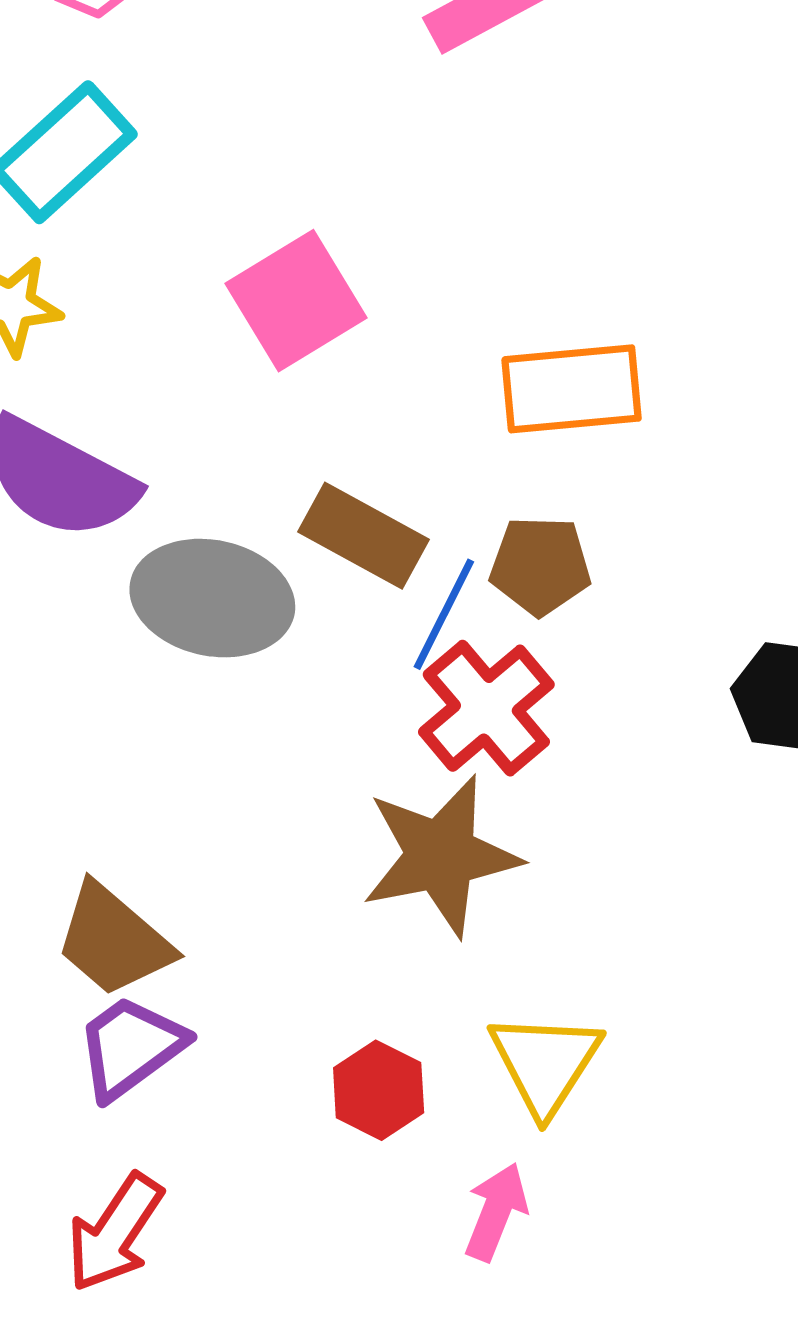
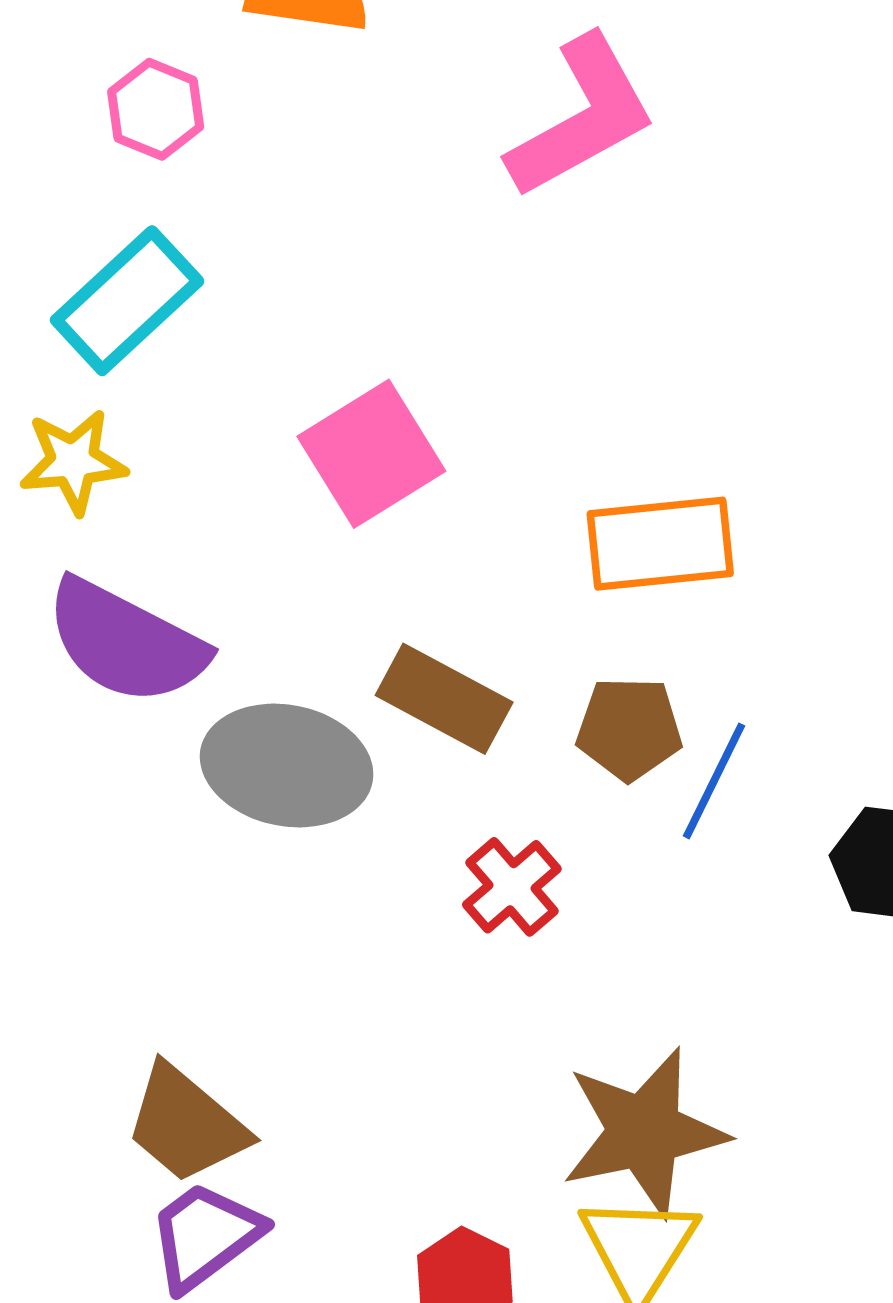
blue line: (444, 614) -> (714, 781), moved
red cross: (486, 708) -> (512, 887), moved, size x0.7
brown star: (441, 856) -> (644, 1132), moved

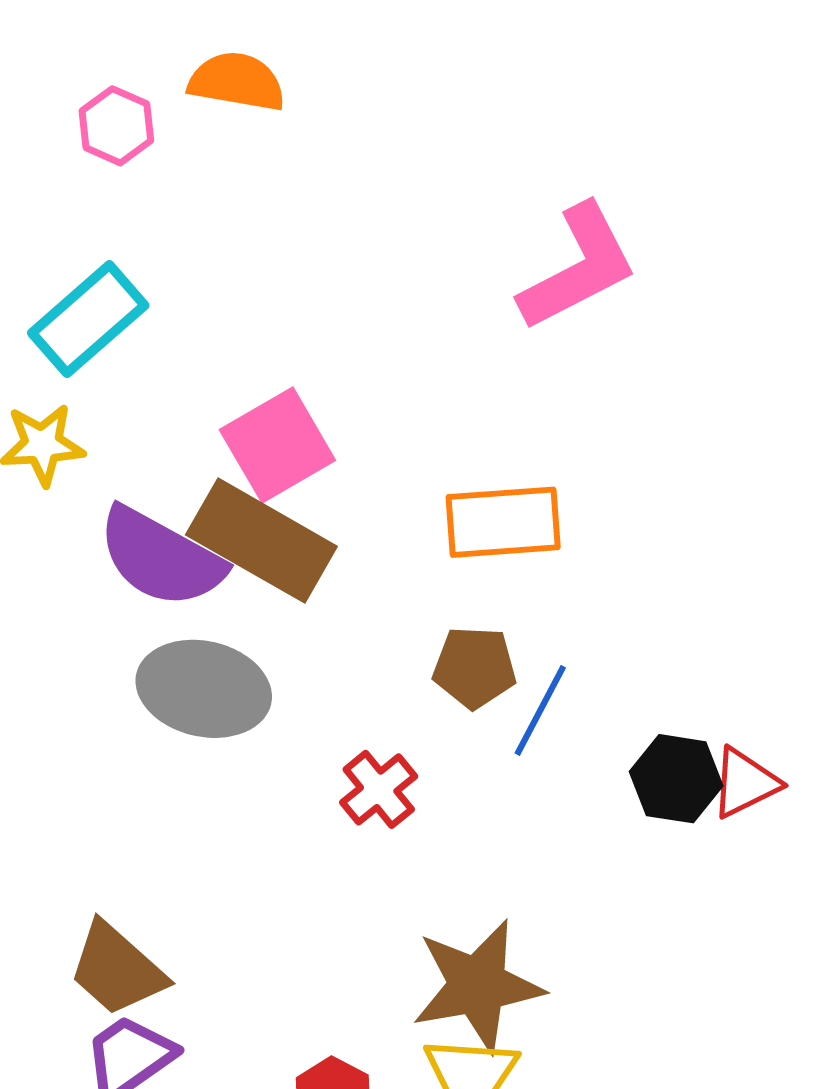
pink hexagon: (156, 109) -> (116, 126), moved
pink L-shape: (582, 117) -> (578, 267), moved
purple semicircle: (126, 642) -> (161, 557), moved
brown rectangle: (444, 699) -> (261, 541), moved, size x1.4

